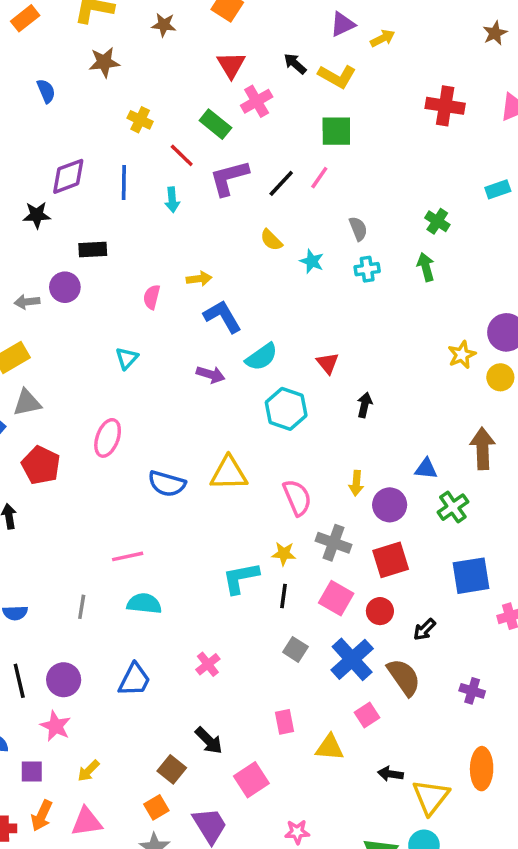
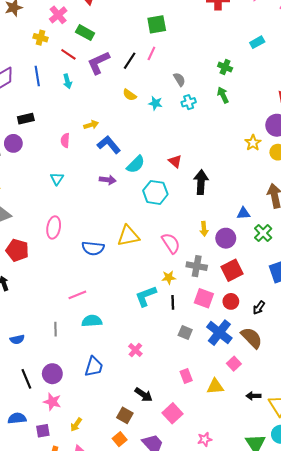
pink cross: (257, 101) -> (58, 15), moved
black arrow: (365, 405) -> (201, 182), size x1.6

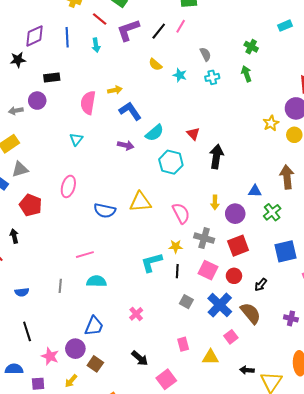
pink semicircle: (65, 140) -> (88, 103), size x1.6
purple circle: (52, 374) -> (75, 349), moved
brown square: (125, 415) -> (95, 364), moved

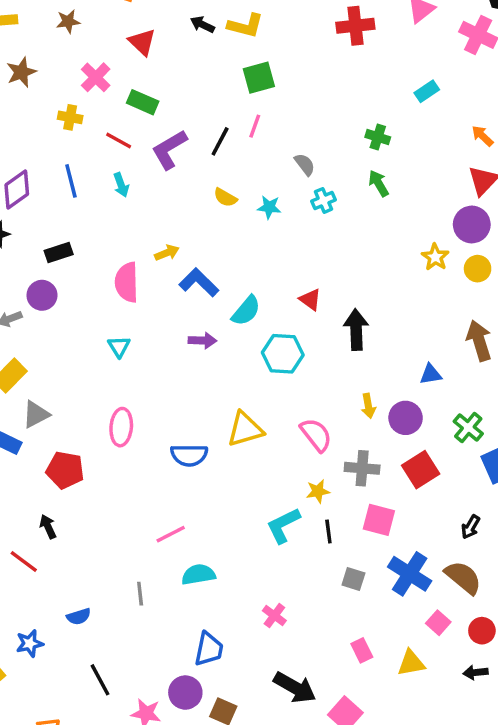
green cross: (272, 212) -> (468, 428), moved
red circle: (234, 276) -> (482, 631), moved
black arrow: (140, 358) -> (295, 688), size x1.4

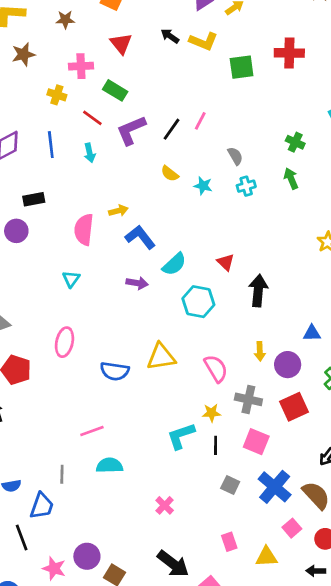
pink cross: (96, 77) -> (81, 66), turned 35
green square: (259, 78) -> (242, 67), moved
blue trapezoid: (209, 649) -> (42, 506), moved

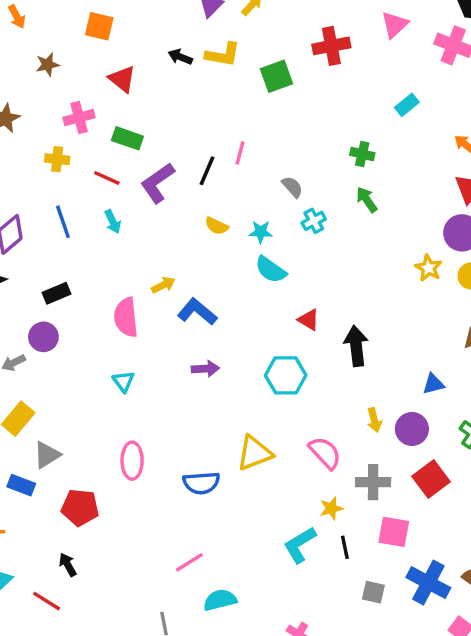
cyan semicircle: (174, 264) -> (271, 270), moved, turned 90

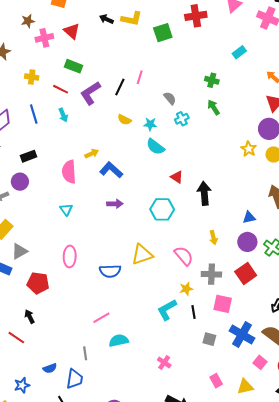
pink cross: (79, 117) -> (44, 38), moved
purple circle: (412, 429) -> (247, 242), moved

